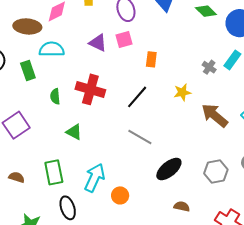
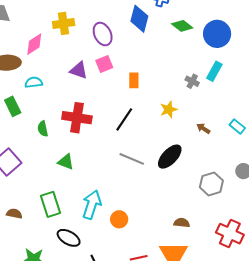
cyan semicircle: (52, 49) -> (34, 82), size x0.7
brown arrow: (215, 115) -> (203, 128), size x0.5
black ellipse: (169, 169) -> (170, 157), moved
black ellipse: (68, 208) -> (69, 238), turned -35

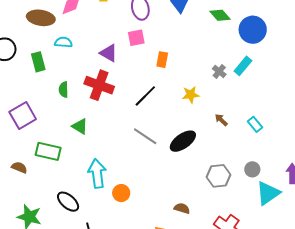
purple triangle: (79, 70) -> (109, 53), moved
green rectangle: (51, 204) -> (48, 151), moved, turned -70
cyan arrow: (92, 205) -> (97, 173), turned -36

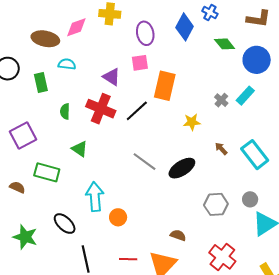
orange rectangle: (162, 60) -> (165, 86), size x1.8
black line: (145, 96) -> (137, 111), moved
cyan rectangle: (255, 124) -> (255, 155), size x1.8

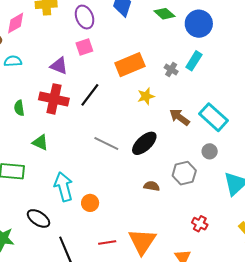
orange rectangle: (165, 86) -> (130, 65), moved, turned 64
brown arrow: (221, 149) -> (180, 117), size x1.5
gray circle: (250, 199) -> (210, 151), moved
brown semicircle: (178, 235) -> (152, 186), moved
red cross: (222, 257) -> (200, 224), size x0.6

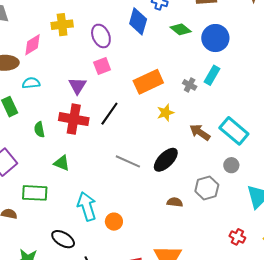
purple triangle: (59, 66) -> (77, 86), turned 42
red cross: (200, 224) -> (237, 237), moved

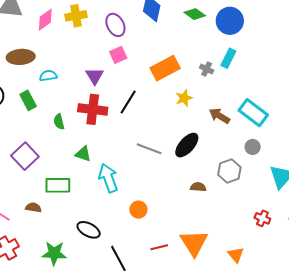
pink diamond: (32, 45) -> (45, 20), moved
cyan arrow: (87, 206) -> (108, 178), moved

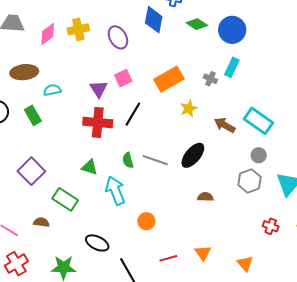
pink square: (118, 55) -> (123, 78), moved
green semicircle: (59, 122) -> (128, 160), moved
gray hexagon: (229, 171) -> (249, 181), moved
green rectangle: (58, 185) -> (65, 199), turned 35
orange triangle: (194, 243) -> (203, 253), size x0.6

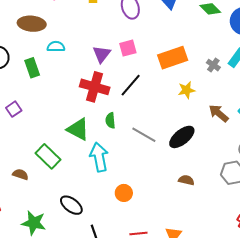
green semicircle: (128, 160) -> (110, 120), moved
green triangle: (90, 167) -> (78, 129), size x1.4
purple square: (31, 171) -> (14, 109), moved, size x0.6

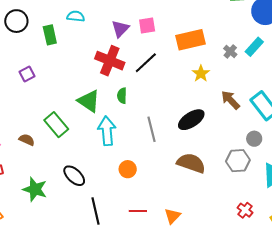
yellow star: (186, 90) -> (201, 74), turned -30
gray line: (144, 135) -> (152, 129), moved, turned 40
brown semicircle: (186, 180) -> (191, 163), size x1.8

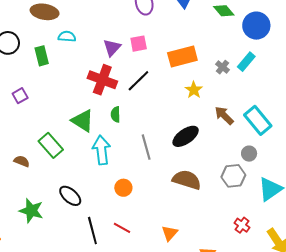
red line: (138, 211) -> (122, 228), moved, turned 30

